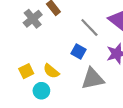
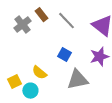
gray line: (89, 27) -> (66, 21), moved
yellow square: (26, 71) -> (14, 82), moved

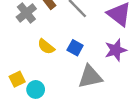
yellow semicircle: (39, 73) -> (46, 47), moved

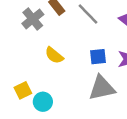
blue square: (75, 48) -> (98, 57), moved, turned -35

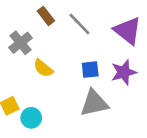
gray cross: (33, 19) -> (20, 43), moved

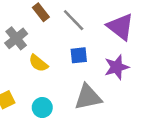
blue square: (90, 70) -> (79, 55), moved
cyan circle: (31, 118) -> (42, 108), moved

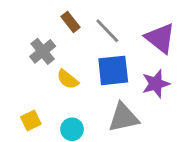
blue square: (79, 55) -> (113, 70), size x1.6

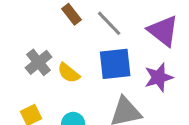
gray cross: (43, 51) -> (39, 62), moved

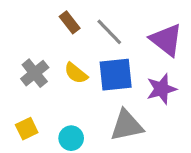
yellow semicircle: (69, 73) -> (76, 73), moved

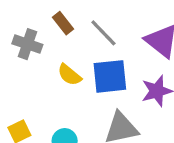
gray cross: (35, 73) -> (27, 44), moved, turned -32

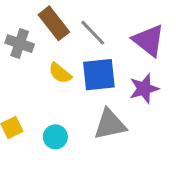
brown rectangle: (63, 23) -> (54, 23), size x1.5

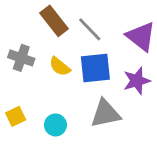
gray cross: (20, 44) -> (21, 58), moved

